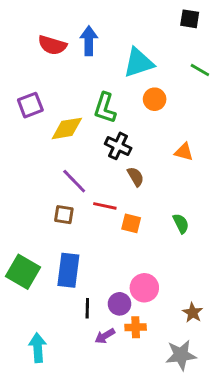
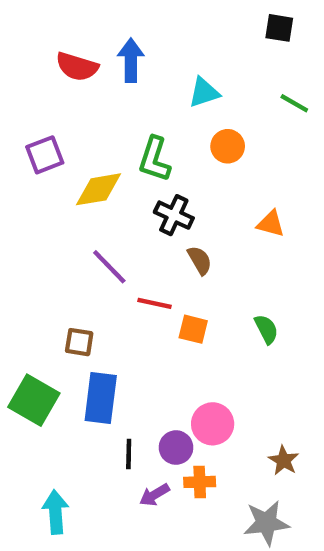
cyan triangle: (139, 63) -> (204, 92), size x0.7
brown square: (64, 215) -> (79, 342), moved

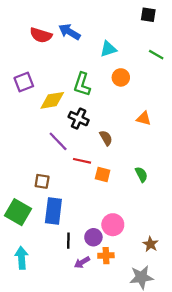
blue arrow: (131, 60) -> (69, 32), turned -60
black cross: (174, 215) -> (79, 119), moved
cyan arrow: (55, 512) -> (22, 258), moved

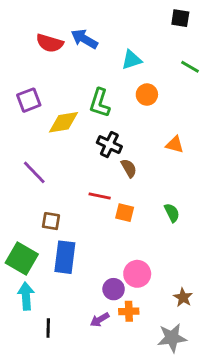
black cross: (79, 119) -> (109, 145), moved
purple line: (58, 141) -> (34, 172), moved
black line: (68, 241) -> (48, 328), moved
cyan arrow: (22, 258) -> (26, 296), moved

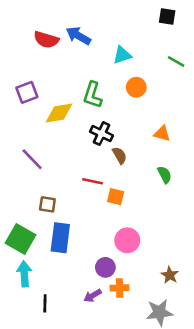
green semicircle: (172, 213) -> (165, 175), moved
pink circle: (137, 274) -> (127, 240), moved

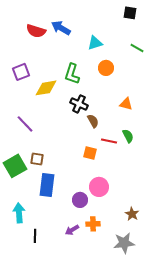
red line: (92, 181) -> (109, 141), moved
green square: (20, 239) -> (15, 166), moved, turned 30
purple circle: (105, 267) -> (80, 200), moved

